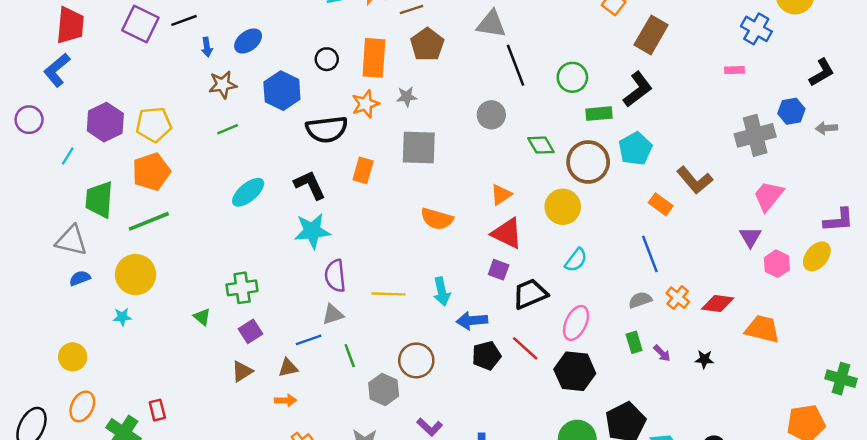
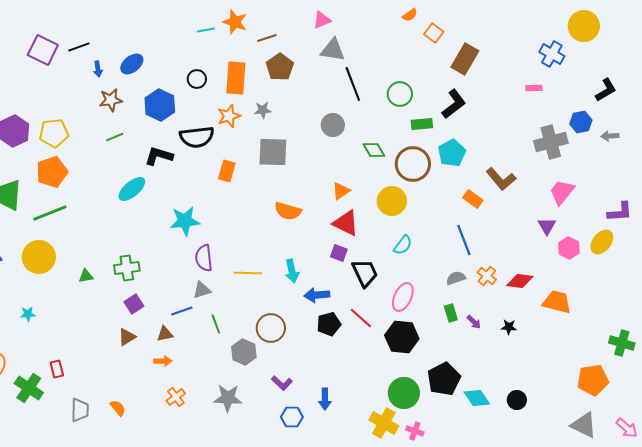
black L-shape: (310, 185) -> (159, 156), moved, turned -48
black trapezoid: (530, 294) -> (365, 273), turned 88
cyan star: (122, 317) -> (28, 314), moved
green triangle: (202, 317) -> (86, 276), moved, turned -49

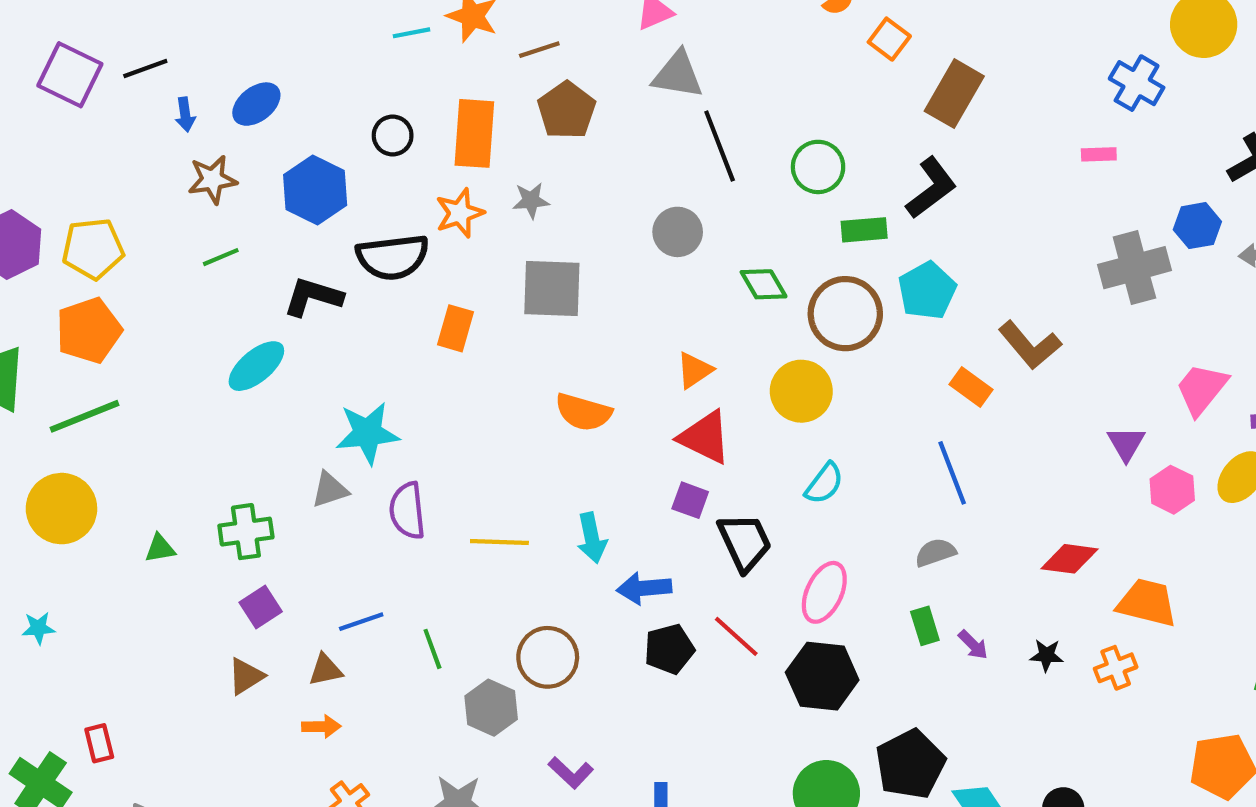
pink trapezoid: (562, 192) -> (1202, 389), moved
orange cross: (487, 276) -> (1116, 668), moved, turned 30
gray triangle: (202, 290) -> (330, 490), moved

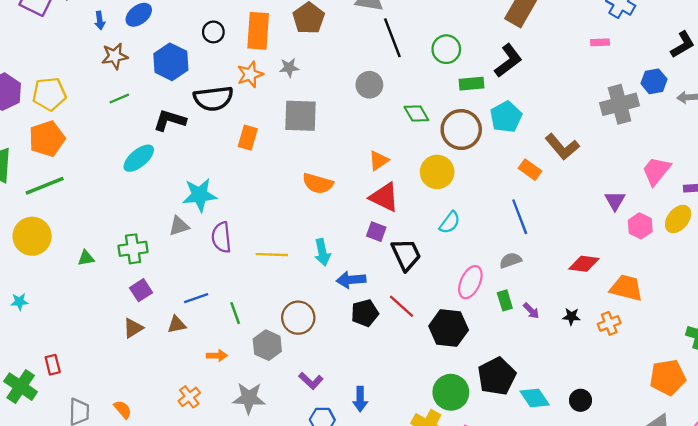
pink ellipse: (824, 592) -> (470, 282), moved
orange arrow: (321, 726) -> (217, 356), moved

